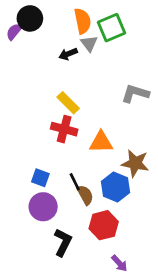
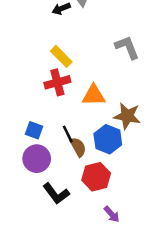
gray L-shape: (135, 93) -> (127, 47), turned 52
red cross: (64, 129) -> (57, 82), turned -30
black L-shape: (63, 242) -> (56, 194), turned 116

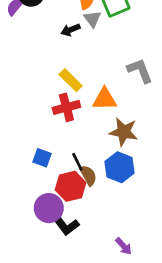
orange triangle: (94, 95) -> (105, 99), moved
brown star: (127, 116) -> (124, 132), moved
purple circle: (37, 159) -> (49, 208), moved
red hexagon: (96, 177) -> (71, 186), moved

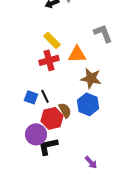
black line: (77, 162) -> (45, 96), moved
black L-shape: (65, 224) -> (48, 146), turned 115

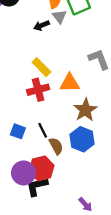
brown star: (91, 78) -> (85, 110), turned 30
black line: (45, 96) -> (43, 130), moved
red hexagon: (52, 118) -> (41, 168), moved

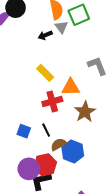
red cross: (38, 90) -> (52, 102), moved
blue hexagon: (82, 139) -> (73, 152), moved
brown semicircle: (56, 146) -> (58, 144), turned -91

